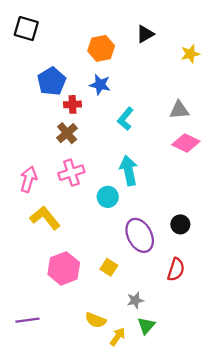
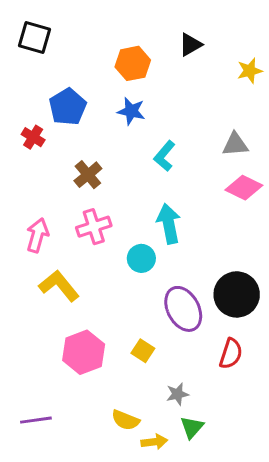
red cross: (73, 104) -> (33, 137), moved, turned 35
black circle: (180, 224) -> (237, 294), size x1.8
yellow arrow: (118, 337) -> (154, 442), turned 48

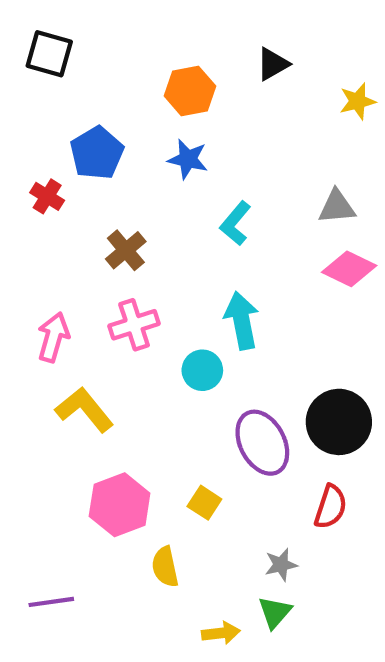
gray star: (177, 394) -> (281, 565), moved
yellow semicircle: (125, 420) -> (165, 567), moved, turned 56

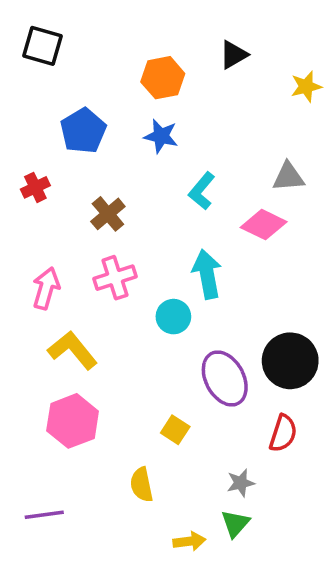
red cross: (47, 196) -> (35, 187), moved, turned 32
pink diamond: (349, 269) -> (264, 225), moved
pink hexagon: (120, 505) -> (73, 421), moved

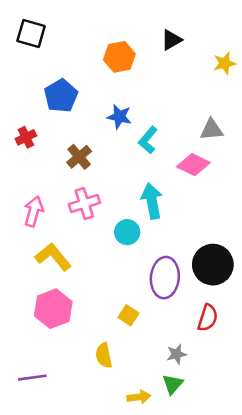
blue star: (161, 136) -> (119, 117), moved
purple ellipse: (225, 378) -> (165, 278), turned 33

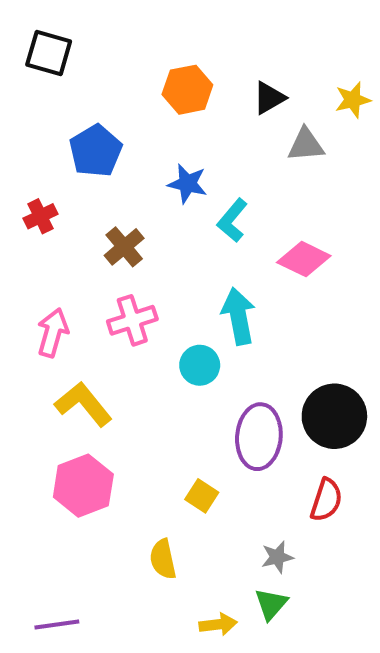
black triangle: (171, 40) -> (269, 98), moved
gray triangle: (212, 130) -> (306, 145), moved
purple line: (32, 378) -> (57, 624), moved

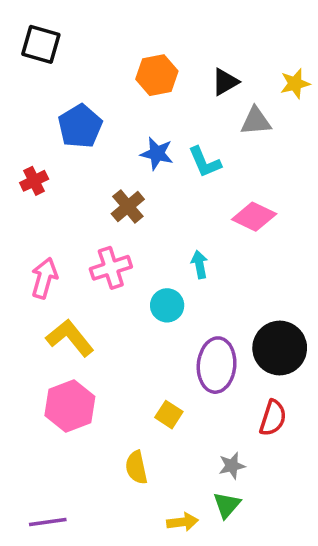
cyan L-shape: (232, 220) -> (205, 162), moved, turned -63
brown cross: (124, 247) -> (128, 206), moved
cyan arrow: (238, 316) -> (200, 264), size x0.6

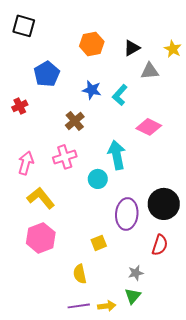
yellow star: (295, 84) -> (173, 49), turned -30
cyan L-shape: (205, 162) -> (120, 95), turned 65
cyan arrow: (200, 264) -> (117, 155), size x1.8
yellow square: (169, 415) -> (99, 243), turned 35
purple line: (48, 522) -> (79, 306), moved

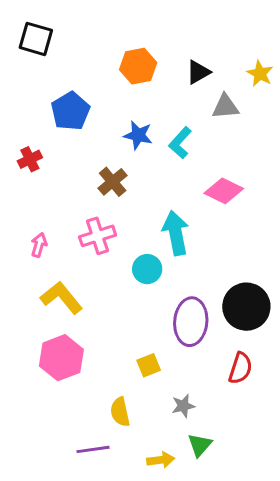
pink arrow: (26, 163) -> (39, 245), size x0.7
gray star: (136, 273) -> (183, 406), moved
purple line: (79, 306) -> (93, 449), moved

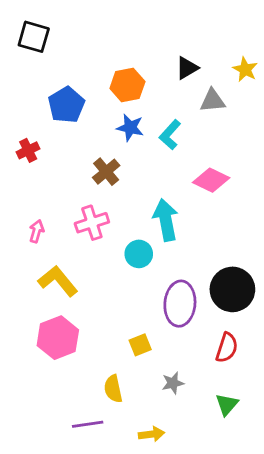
orange hexagon: (138, 66) -> (127, 85), moved
green triangle: (200, 445) -> (227, 404), moved

